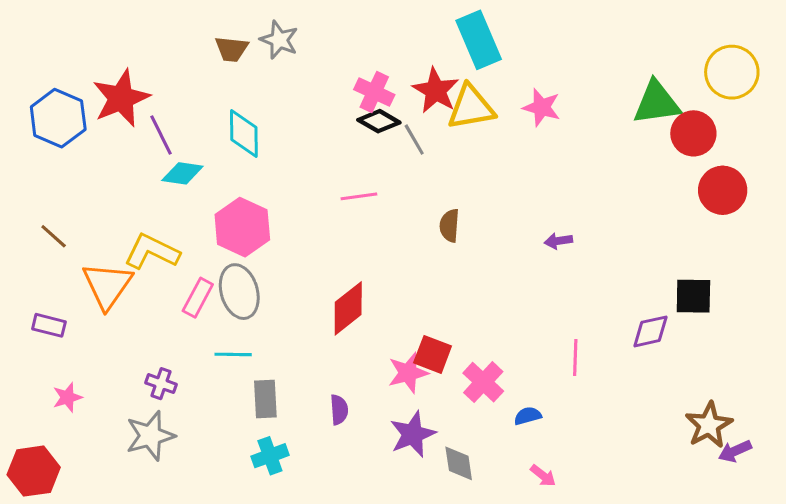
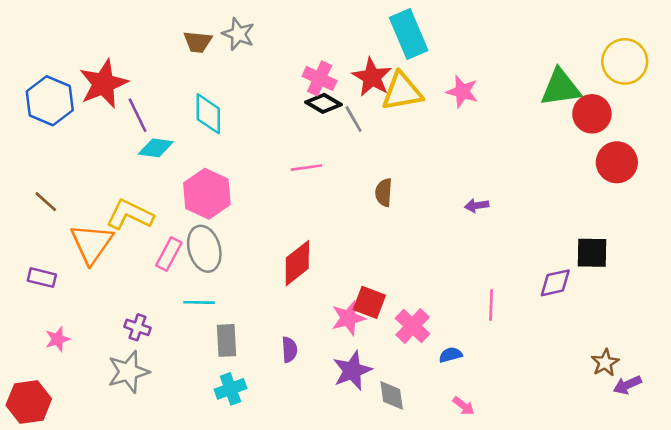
brown star: (709, 425) -> (605, 363), size x0.7

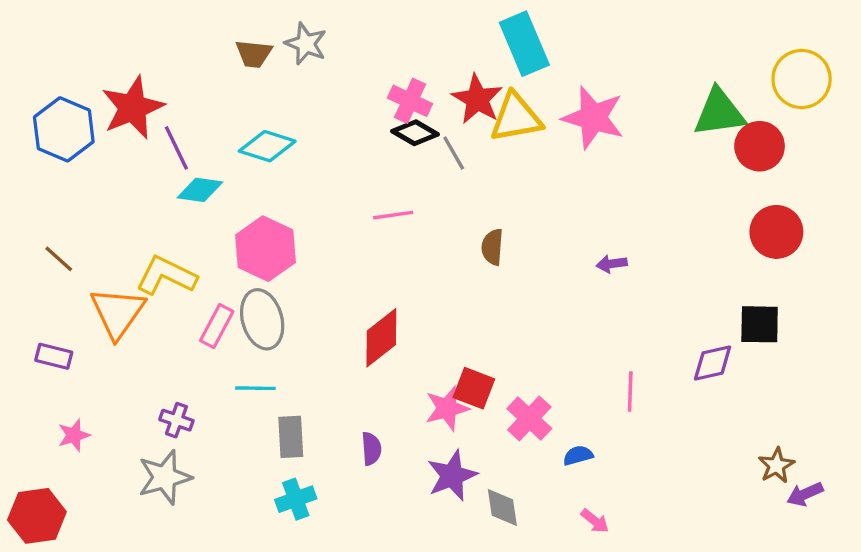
pink star: (462, 92) -> (593, 118), size x1.5
cyan diamond: (208, 114) -> (267, 146), turned -72
red circle: (617, 162) -> (776, 232), moved

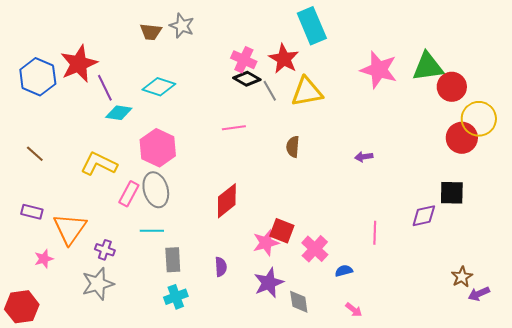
yellow circle: (802, 79) -> (479, 119), moved
yellow triangle: (516, 118) -> (307, 92), moved
pink star: (593, 118) -> (379, 70), moved
orange triangle: (118, 313) -> (70, 229), moved

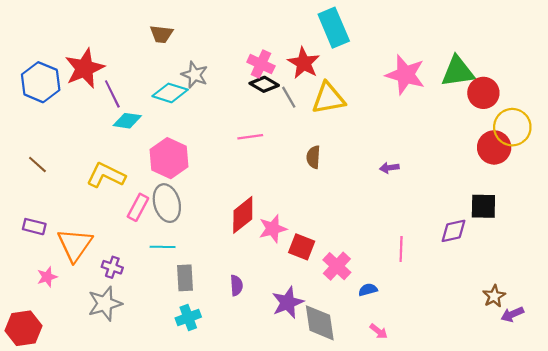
gray star: (182, 26) -> (195, 75), moved
pink star: (266, 243) -> (273, 229), moved
gray diamond: (299, 302) -> (320, 323), size x1.5

